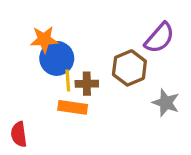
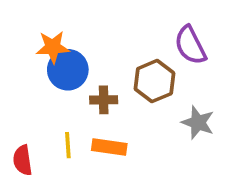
purple semicircle: (160, 38) -> (190, 45), turned 112
yellow line: (68, 81) -> (68, 145), moved
orange rectangle: (73, 107) -> (109, 147), moved

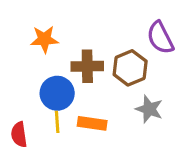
blue circle: (68, 70) -> (57, 93), moved
brown cross: (104, 100) -> (87, 66), moved, size x1.4
gray star: (198, 123) -> (149, 109), moved

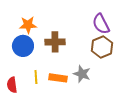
brown hexagon: (130, 68) -> (102, 47), moved
blue circle: (57, 93) -> (23, 46), moved
gray star: (149, 109) -> (82, 74), moved

